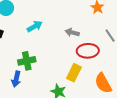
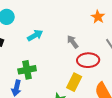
gray arrow: (72, 32) -> (73, 42), turned 40

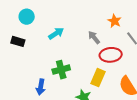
orange star: (98, 17) -> (114, 21), moved
green cross: (27, 70) -> (61, 70), moved

